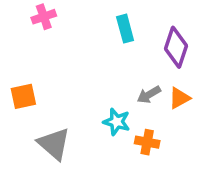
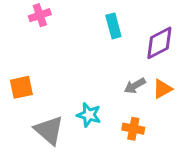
purple diamond: (176, 47) -> (159, 43), turned 44
cyan star: (117, 122) -> (89, 115), moved

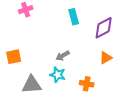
gray arrow: (135, 86) -> (63, 56), moved
gray triangle: (49, 130) -> (32, 85), turned -45

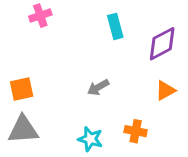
cyan star: (58, 75) -> (90, 139), moved
gray triangle: (32, 85) -> (23, 130), moved

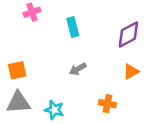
cyan rectangle: (115, 26) -> (73, 27), moved
cyan star: (90, 139) -> (54, 110), moved

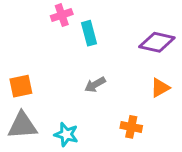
pink cross: (32, 12) -> (62, 15), moved
purple diamond: (128, 34) -> (157, 42), turned 40

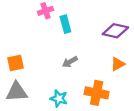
orange cross: (131, 127) -> (97, 93), size x1.5
cyan star: (66, 135) -> (59, 98), moved

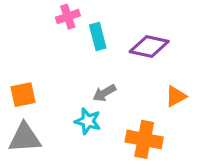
purple diamond: (115, 31) -> (149, 46), moved
cyan star: (59, 98) -> (88, 121), moved

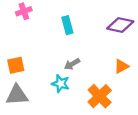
pink cross: (68, 17) -> (24, 11), moved
purple diamond: (149, 46) -> (120, 25), moved
orange cross: (144, 139) -> (100, 96), turned 35

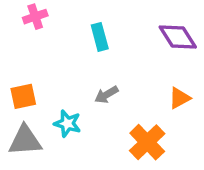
purple diamond: (120, 25) -> (178, 37), turned 45
cyan star: (61, 84) -> (67, 124), moved

